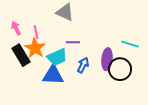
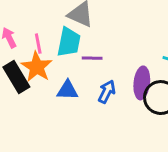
cyan trapezoid: (57, 57) -> (69, 42), moved, turned -55
blue triangle: (53, 75) -> (67, 90), moved, size x0.7

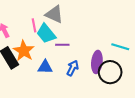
cyan trapezoid: (69, 42) -> (46, 34), turned 130
pink line: (38, 44) -> (34, 25), moved

